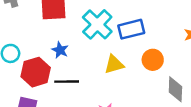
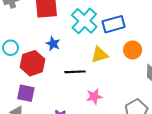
black line: (67, 82) -> (75, 72), moved

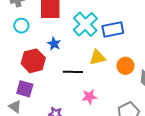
cyan circle: (11, 48) -> (21, 26), moved
orange circle: (133, 50) -> (125, 66), moved

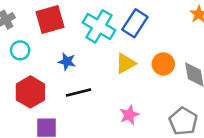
blue rectangle: (113, 29) -> (135, 23), turned -30
red hexagon: (33, 61) -> (30, 92), moved
black line: (73, 72) -> (79, 93), moved

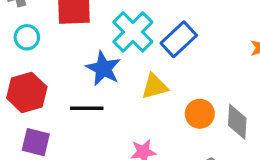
blue star: (67, 62) -> (103, 68), moved, size x1.5
orange circle: (163, 64) -> (200, 114), moved

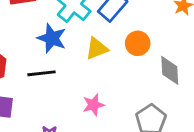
orange circle: (200, 114) -> (138, 43), moved

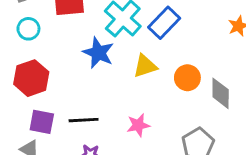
orange circle: (138, 43) -> (187, 78), moved
black line: (42, 73) -> (84, 120), moved

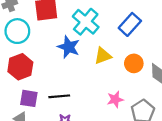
blue rectangle: (164, 23) -> (130, 24), moved
cyan circle: (28, 29) -> (17, 31), size x1.5
pink star: (138, 125) -> (115, 99), moved

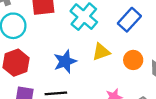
blue star: (69, 47) -> (65, 61), moved, turned 30

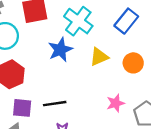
blue star: (65, 61) -> (60, 50), moved

